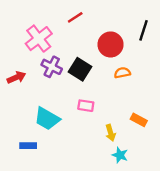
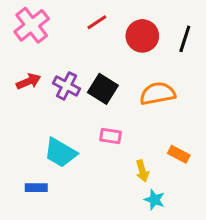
pink cross: (39, 39) -> (32, 25), moved
red circle: (111, 44) -> (142, 36), moved
orange semicircle: (122, 73) -> (158, 94), size x1.6
red arrow: (16, 77) -> (29, 81), moved

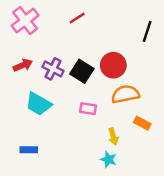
red circle: (142, 36) -> (113, 65), moved
orange semicircle: (158, 94) -> (125, 94), moved
cyan trapezoid: (60, 153) -> (38, 104), moved
cyan star: (154, 200) -> (108, 159), moved

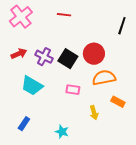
red line: (77, 18) -> (64, 15), turned 40
blue rectangle: (29, 150) -> (24, 124), turned -56
cyan star: (108, 159) -> (62, 132), moved

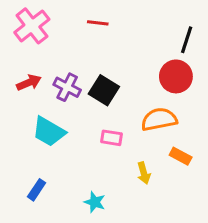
red circle: (94, 54) -> (176, 76), moved

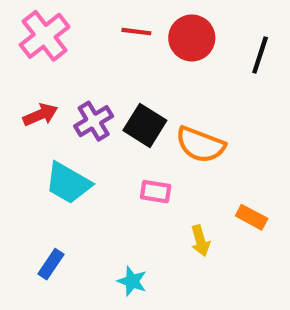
red circle: (176, 76) -> (192, 38), moved
purple cross: (67, 87) -> (94, 121), turned 32
orange semicircle: (159, 119) -> (200, 145), moved, turned -148

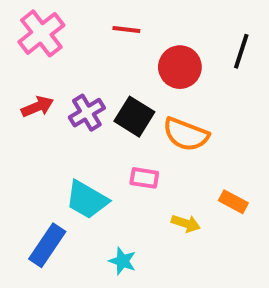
red circle: (192, 38) -> (180, 67), moved
cyan trapezoid: (68, 183) -> (87, 200), moved
yellow arrow: (200, 241) -> (186, 223), turned -56
blue rectangle: (51, 264) -> (47, 245), size x1.5

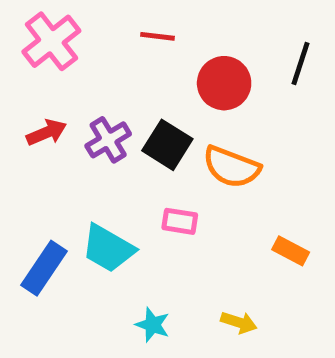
yellow arrow: (186, 223) -> (239, 322), moved
blue rectangle: (47, 245) -> (44, 268), moved

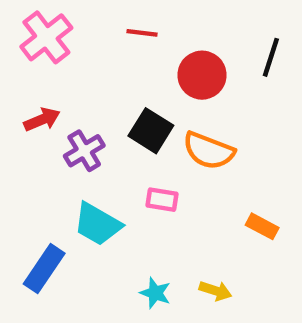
purple cross: (108, 140) -> (84, 151), moved
blue rectangle: (44, 268) -> (44, 269), moved
cyan star: (153, 325) -> (155, 293), moved

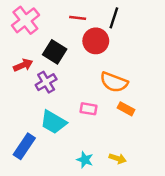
black line: (271, 57) -> (114, 18), moved
red circle: (202, 75) -> (96, 41), moved
black square: (151, 131) -> (55, 52), moved
orange rectangle: (262, 226) -> (126, 109), moved

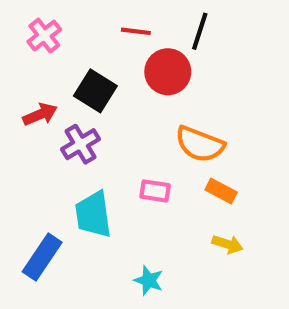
pink cross: (25, 20) -> (44, 36), size x0.7
cyan trapezoid: (53, 122) -> (93, 214), turned 52
yellow arrow: (118, 158) -> (227, 244), moved

